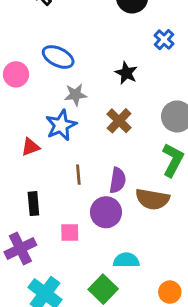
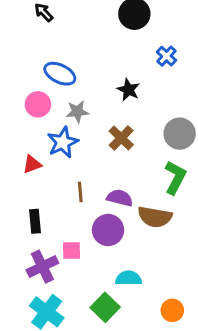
pink circle: (16, 74) -> (38, 104), moved
purple semicircle: (118, 180) -> (120, 198), turned -85
purple cross: (20, 249) -> (42, 267), moved

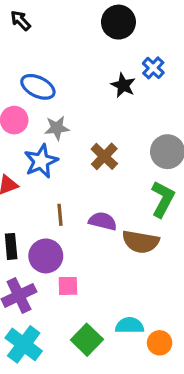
black star: (128, 90) -> (123, 85), moved
purple circle: (108, 230) -> (46, 256), moved
pink square: (72, 250) -> (68, 286), moved
cyan semicircle: (128, 278) -> (130, 325), moved

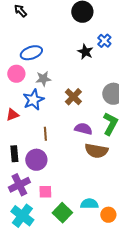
blue ellipse: (38, 87) -> (31, 53), turned -45
purple semicircle: (103, 221) -> (83, 129), moved
pink square: (68, 286) -> (45, 192), moved

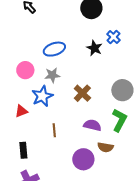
blue ellipse: (31, 53) -> (54, 49), moved
brown semicircle: (96, 151) -> (105, 147), size x0.7
purple circle: (36, 160) -> (83, 159), moved

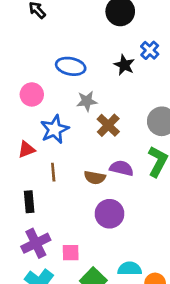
blue ellipse: (54, 49) -> (71, 66), turned 30
gray star: (52, 75) -> (87, 101), moved
brown line: (54, 130) -> (53, 172), moved
brown semicircle: (105, 147) -> (95, 178), moved

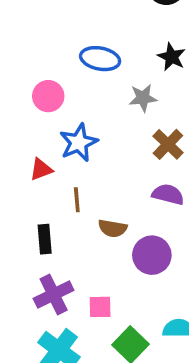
gray star: (87, 101) -> (143, 98), moved
brown cross: (108, 125) -> (168, 144), moved
brown semicircle: (95, 178) -> (113, 228), moved

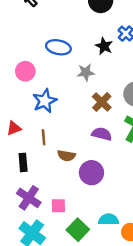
red triangle: (41, 169) -> (14, 128), moved
purple cross: (54, 294) -> (29, 198), turned -30

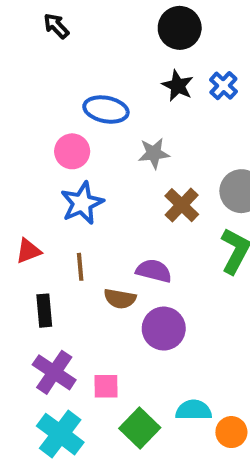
black star: (104, 46) -> (178, 86), moved
pink circle: (25, 71) -> (72, 151), moved
purple semicircle: (102, 134) -> (154, 271), moved

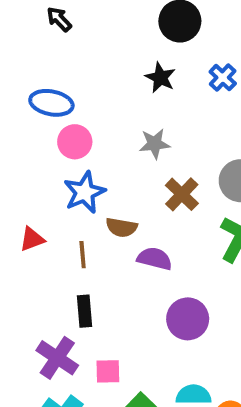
black star: (178, 86) -> (160, 78), moved
blue ellipse: (106, 110) -> (51, 103), moved
brown semicircle: (120, 299) -> (121, 227), moved
black rectangle: (44, 311) -> (84, 311), moved
purple circle: (164, 329) -> (188, 319), moved

